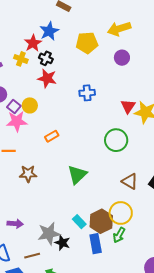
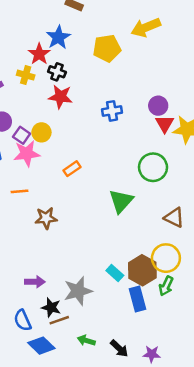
purple circle: (122, 58) -> (158, 106), moved
green triangle: (77, 175) -> (121, 201), moved
black star: (62, 243) -> (51, 307), moved

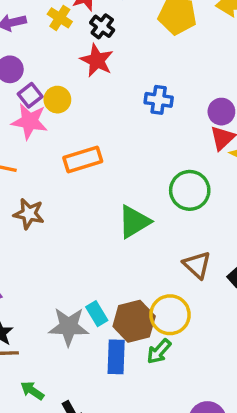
orange rectangle: (72, 169) -> (83, 159), size x1.5
gray star: (78, 291) -> (69, 327), moved

